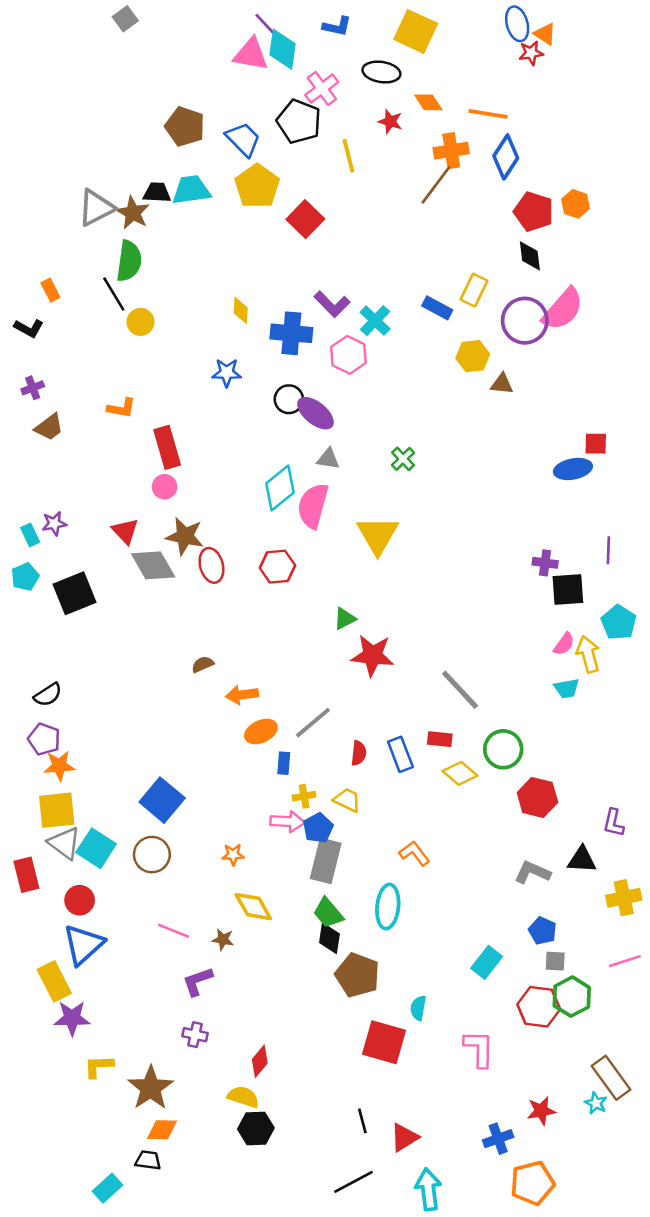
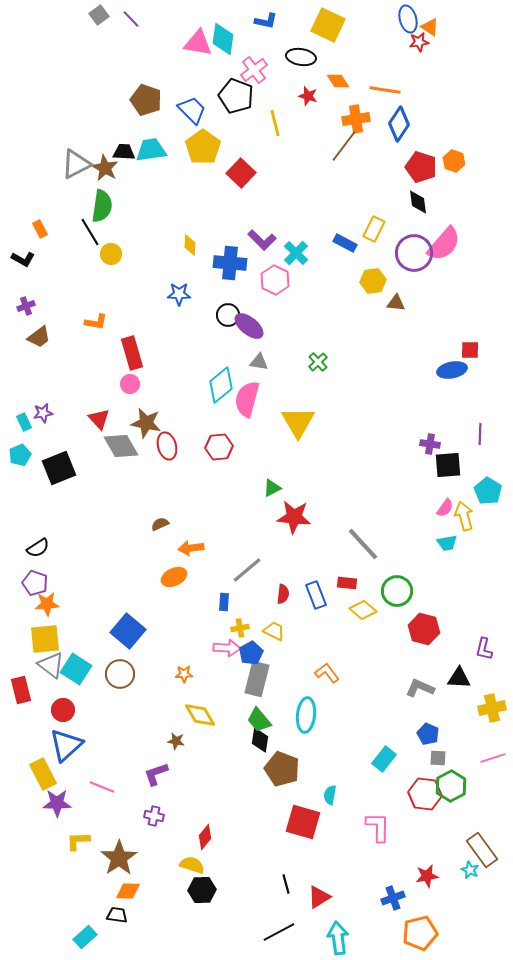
purple line: (265, 24) -> (131, 19), moved
orange ellipse: (261, 732) -> (174, 577), moved
pink line: (173, 931) -> (102, 787), moved

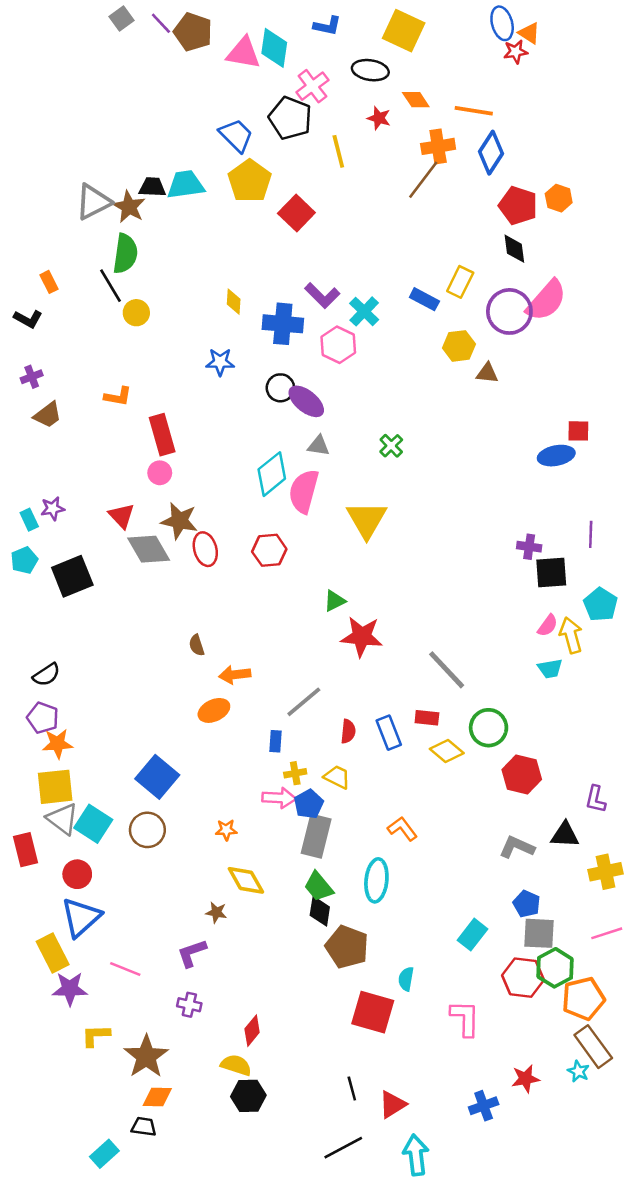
brown pentagon: (146, 100) -> (193, 32), moved
brown semicircle: (160, 524) -> (197, 645), turned -84
gray square: (438, 758) -> (539, 933), size x1.6
orange pentagon: (420, 933) -> (583, 999), moved

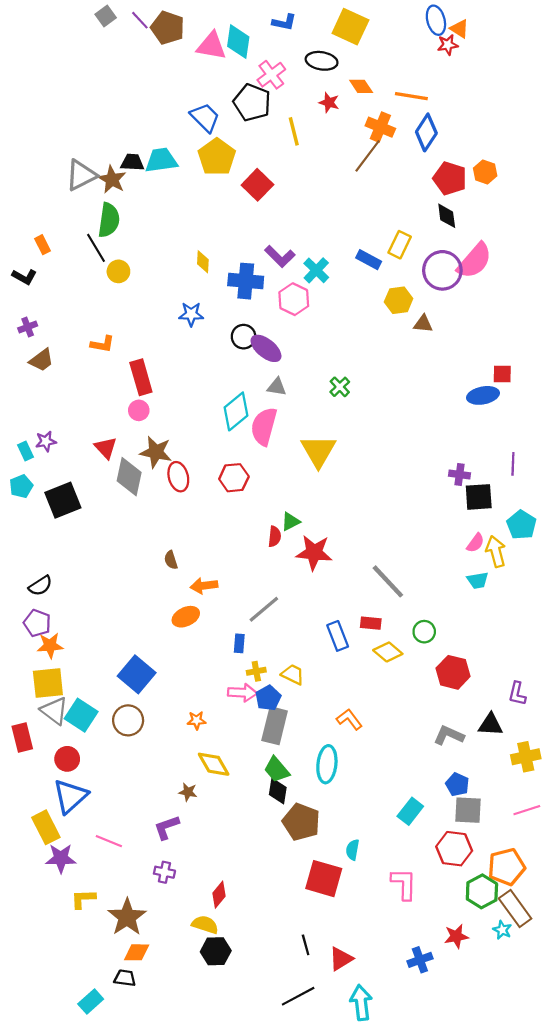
orange cross: (438, 146) -> (380, 127), turned 32
gray diamond: (149, 549) -> (129, 477), turned 42
green circle: (489, 728) -> (424, 632), size x0.7
red semicircle: (348, 731) -> (275, 537), moved
green hexagon: (555, 968) -> (482, 891), moved

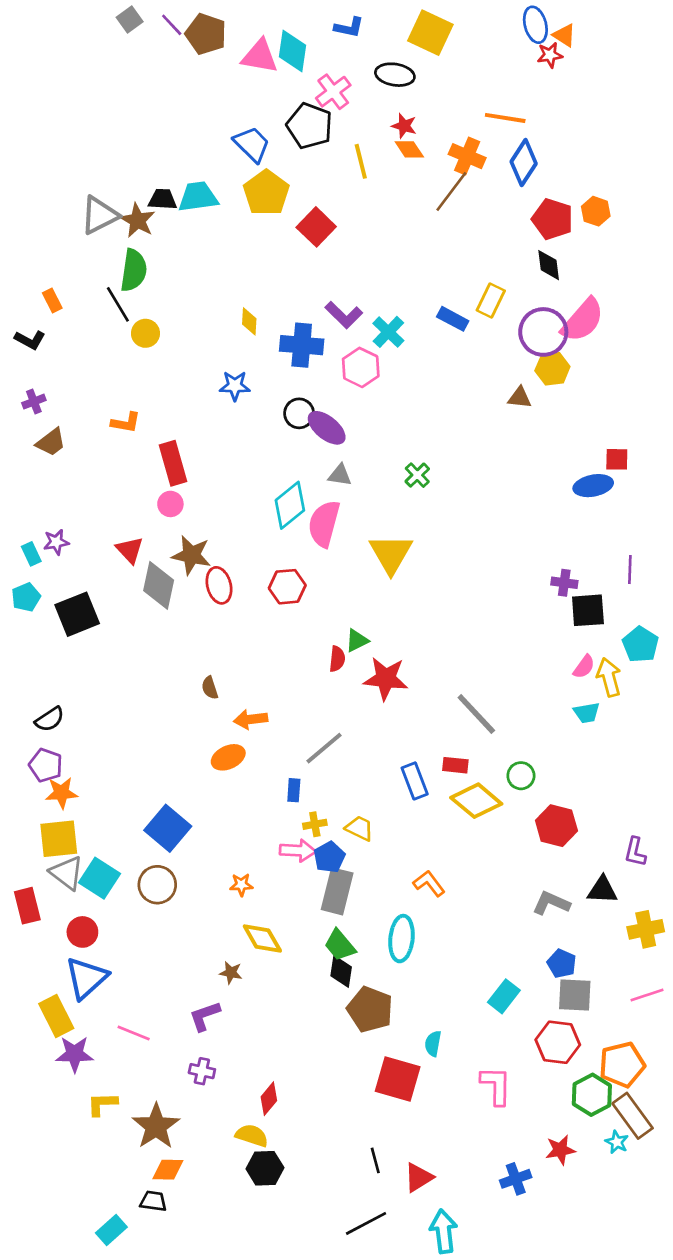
orange diamond: (361, 86) -> (409, 149), moved
yellow hexagon: (399, 300) -> (552, 369), moved
yellow diamond: (388, 652) -> (476, 801), size x1.4

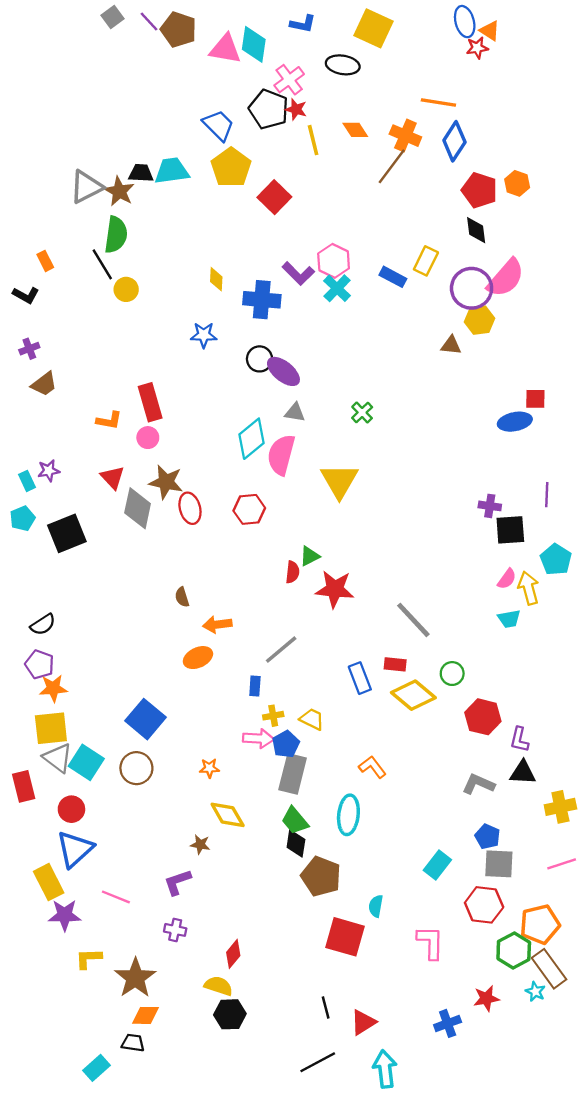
red star: (404, 126) -> (296, 109), moved
pink hexagon: (361, 367) -> (334, 261), moved
orange L-shape: (126, 423) -> (109, 420), moved
purple L-shape: (635, 852) -> (519, 740), moved

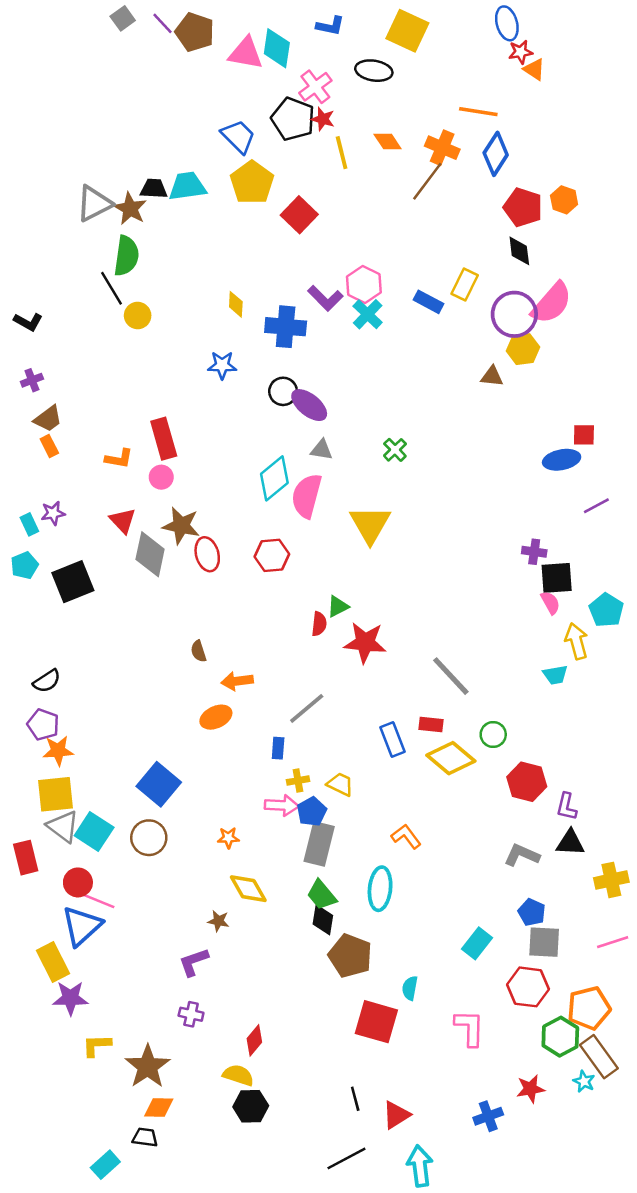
orange triangle: (490, 31) -> (534, 69), moved
orange rectangle: (45, 261) -> (49, 446), moved
purple line: (547, 495) -> (596, 506), moved, turned 60
pink semicircle: (507, 579) -> (550, 603), moved, turned -65
pink line: (116, 897) -> (99, 901), moved

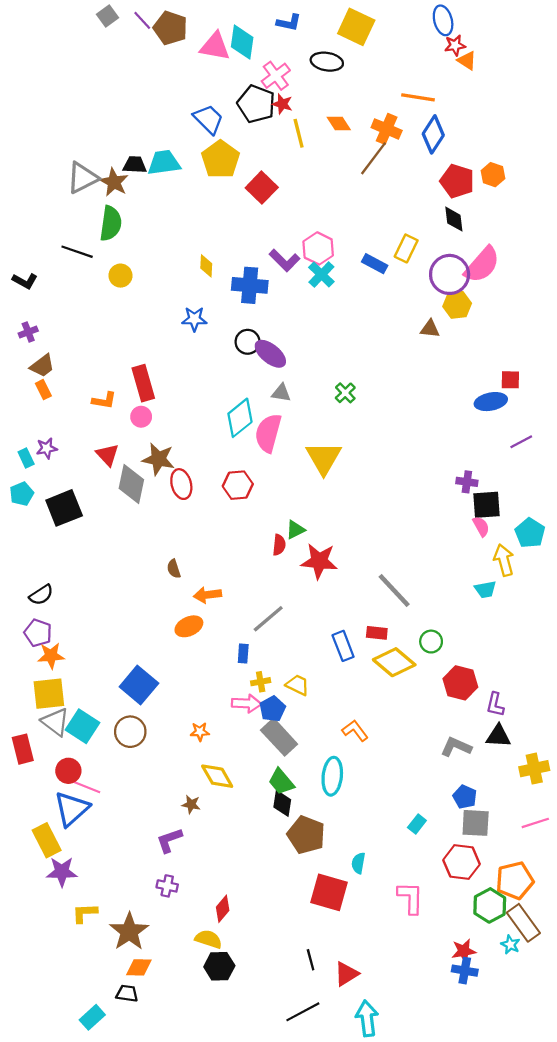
black line: (111, 288) -> (77, 252), moved, turned -40
gray rectangle: (319, 844) -> (279, 737), turned -57
cyan rectangle: (477, 943) -> (417, 824), size x0.7
blue cross: (488, 1116) -> (465, 971), moved, turned 30

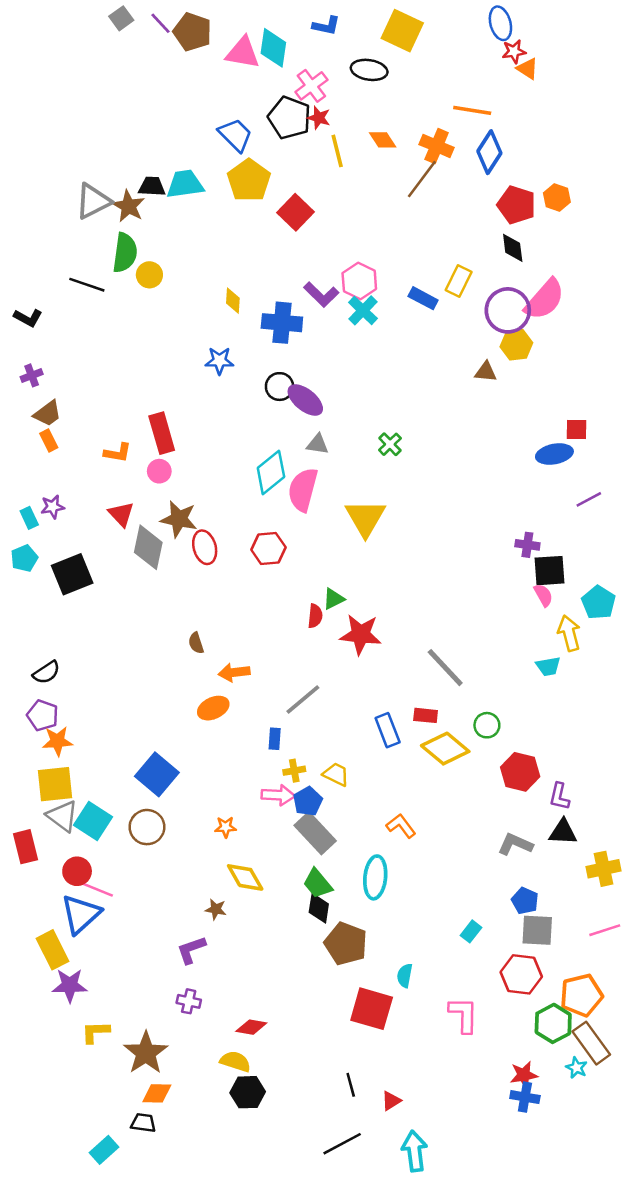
yellow circle: (120, 276) -> (149, 275), moved
red diamond: (223, 909) -> (251, 1027), turned 60
red triangle: (346, 974) -> (391, 1101), size x0.7

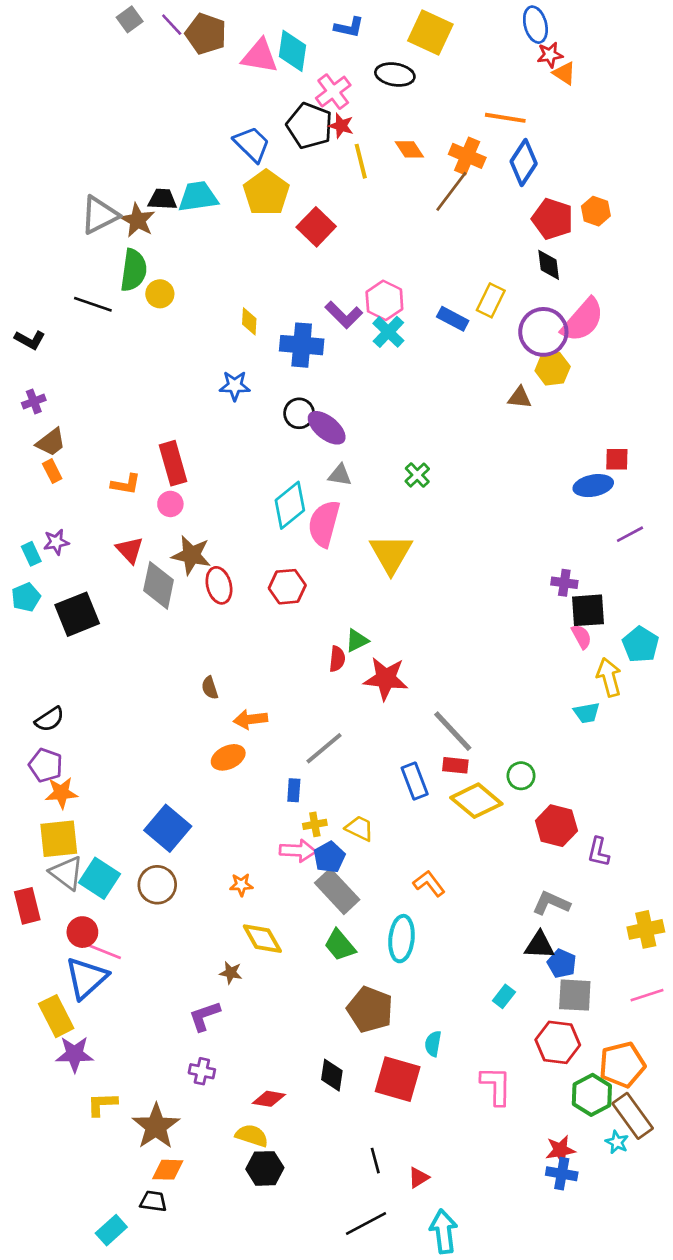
gray line: (445, 668) -> (453, 731), moved
black triangle: (563, 832) -> (539, 945), moved
black diamond: (319, 908) -> (332, 1075), moved

